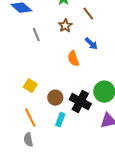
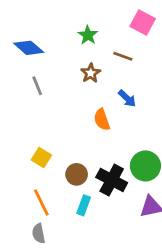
brown line: (88, 14) -> (123, 56), turned -32
gray line: (36, 35) -> (37, 86), moved

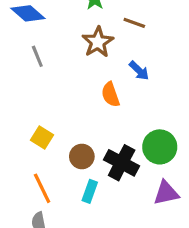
brown star: (91, 73) -> (98, 42), size x1.4

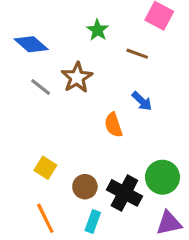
brown star: (98, 42) -> (77, 77), moved
gray line: (37, 56) -> (41, 87), turned -30

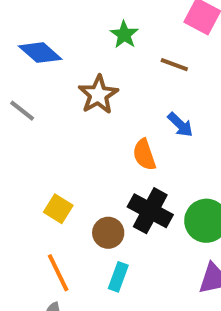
gray line: (41, 87) -> (22, 111), moved
black cross: (124, 193) -> (150, 211), moved

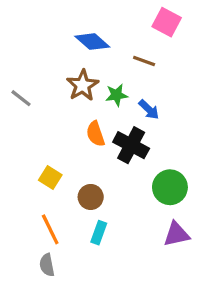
green star: (124, 35) -> (117, 95), moved, turned 30
blue diamond: (40, 53) -> (92, 42), moved
orange semicircle: (144, 155) -> (96, 134), moved
black cross: (150, 211) -> (131, 145), moved

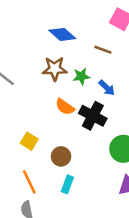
brown star: (83, 85) -> (55, 69), turned 30
orange semicircle: (96, 134) -> (65, 107), turned -36

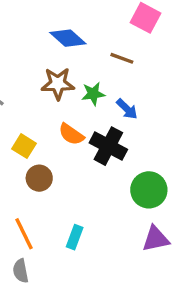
yellow square: (29, 141) -> (24, 146), moved
brown circle: (61, 156) -> (39, 178), moved

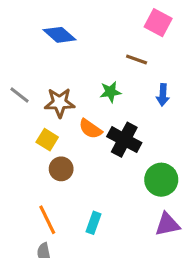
blue diamond: (68, 38) -> (60, 35), moved
brown star: (58, 84) -> (60, 103), moved
blue arrow: (127, 109) -> (163, 95), moved, turned 50

